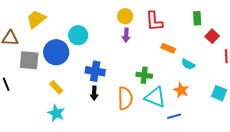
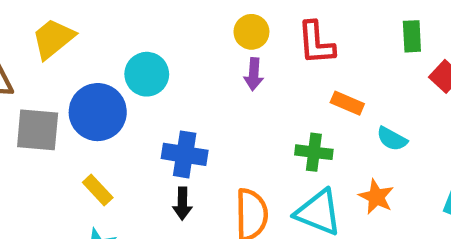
green cross: (144, 75) -> (314, 152), moved

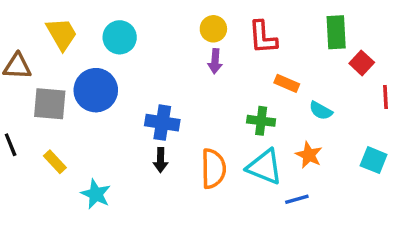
green rectangle: (412, 36) -> (336, 32), size x1.4
yellow trapezoid: (53, 39) -> (62, 34), turned 99
cyan circle: (147, 74) -> (120, 37), moved
yellow rectangle: (98, 190) -> (55, 162), moved

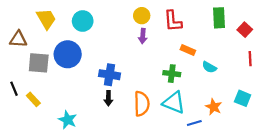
red square: (362, 63) -> (245, 30), moved
orange star: (309, 155) -> (214, 107), moved
yellow rectangle: (55, 162) -> (33, 99), moved

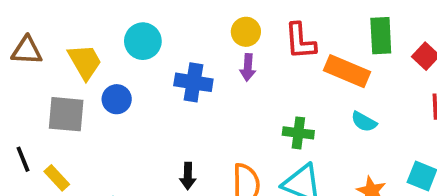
yellow trapezoid: (46, 19) -> (85, 62), moved
brown triangle: (18, 39) -> (27, 51), moved
orange rectangle: (188, 50) -> (347, 71), moved, size x1.6
blue circle: (68, 54) -> (117, 99), size x0.6
blue cross: (109, 75) -> (193, 82), moved

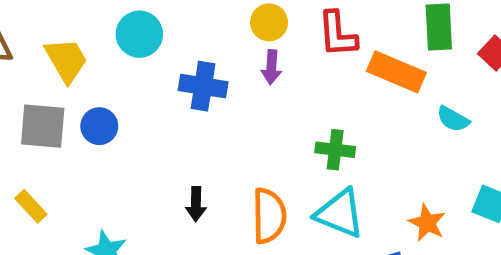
blue circle: (117, 99) -> (99, 126), moved
cyan semicircle: (364, 122) -> (453, 119), moved

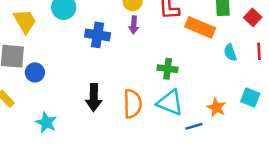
cyan semicircle: (453, 119) -> (230, 52), turned 42
blue circle: (99, 126) -> (35, 72), moved
black arrow: (196, 204) -> (94, 98), size x1.5

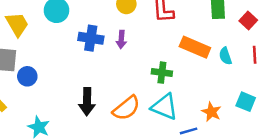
purple arrow: (134, 25) -> (121, 39), moved
orange rectangle: (200, 27) -> (195, 47), moved
orange semicircle: (133, 104) -> (126, 108), turned 52

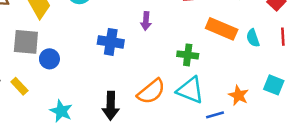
blue cross: (91, 38) -> (111, 42), moved
black arrow: (87, 102) -> (111, 106), moved

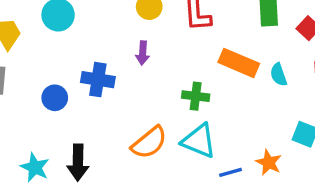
blue circle: (49, 59) -> (55, 98), moved
orange star: (239, 95) -> (269, 162), moved
black arrow: (111, 106) -> (78, 162), moved

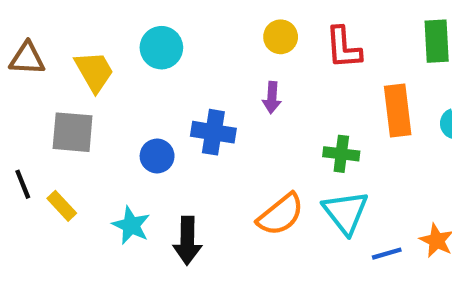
orange rectangle: (239, 63) -> (398, 111), turned 60
cyan triangle: (199, 141) -> (346, 212), turned 30
cyan star: (35, 167) -> (131, 225), moved

